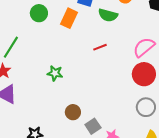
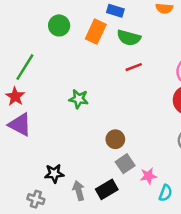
green semicircle: (108, 15) -> (129, 38), moved
brown circle: (73, 112) -> (115, 139), moved

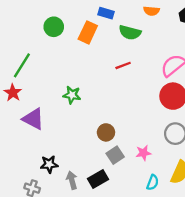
green semicircle: (129, 38) -> (130, 32), moved
purple triangle: (20, 125) -> (33, 119), moved
pink star: (148, 176) -> (143, 153), moved

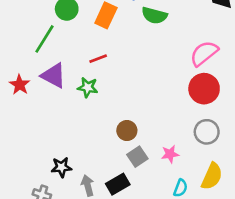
green line: (22, 65) -> (44, 39), moved
red line: (123, 65) -> (98, 59), moved
purple triangle: (33, 119) -> (54, 76), moved

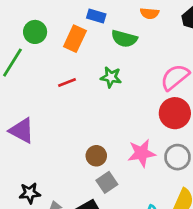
purple triangle: (54, 76) -> (22, 130), moved
green star: (88, 87) -> (111, 77), moved
pink star: (170, 154) -> (142, 153), moved, size x1.5

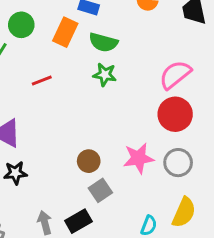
green semicircle: (124, 39) -> (103, 42), moved
red line: (67, 83) -> (42, 81), moved
black star: (30, 193) -> (15, 173), moved

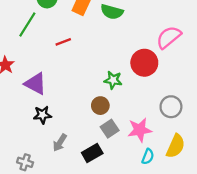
green star: (105, 75) -> (113, 80), moved
red circle: (175, 114) -> (144, 63), moved
pink star: (139, 158) -> (140, 130), moved
gray arrow: (45, 223) -> (60, 143), moved, turned -132

